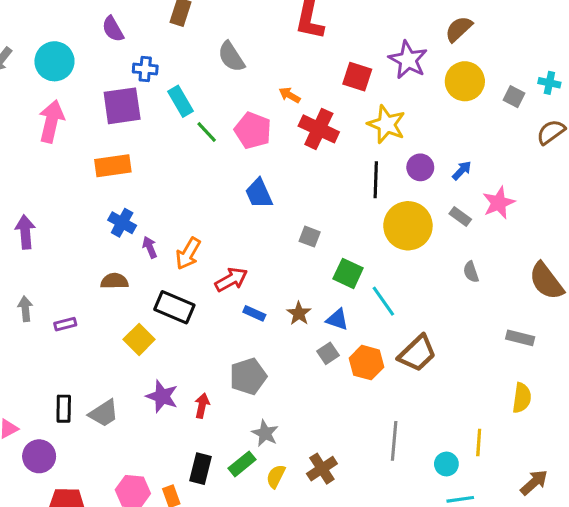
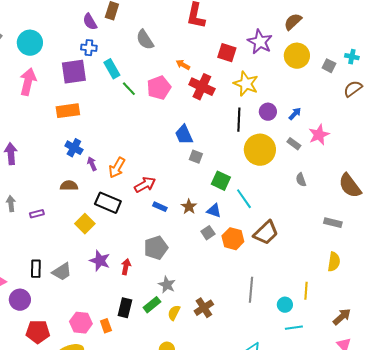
purple semicircle: (113, 29) -> (90, 22), moved
pink pentagon: (253, 130) -> (159, 88), turned 30
blue trapezoid: (259, 193) -> (184, 135), moved

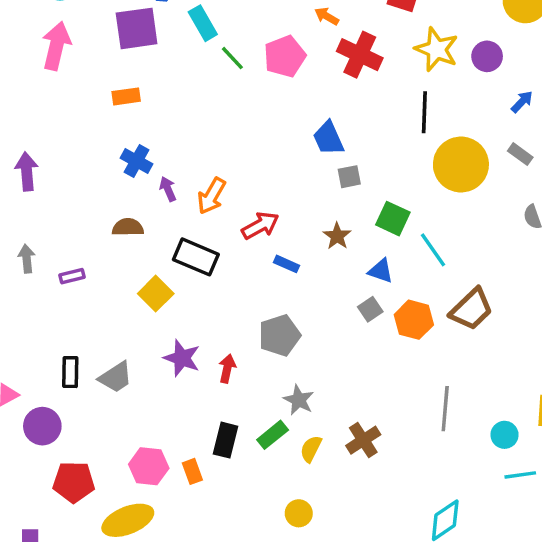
orange rectangle: (68, 111) -> (126, 96), size x0.7
purple circle: (268, 112) -> (487, 56), moved
gray square: (196, 157) -> (349, 177), turned -32
brown star: (189, 207) -> (337, 236), moved

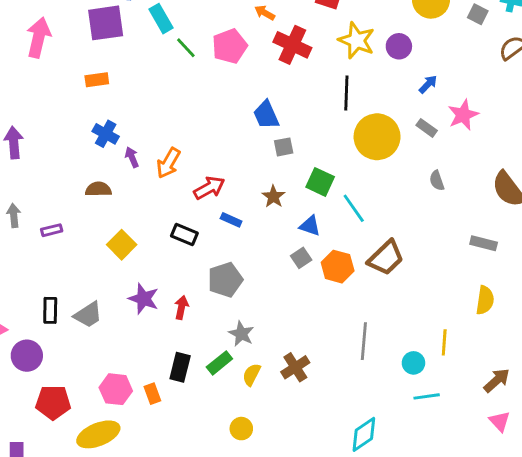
black rectangle: (196, 257) -> (184, 235), moved, size x0.7

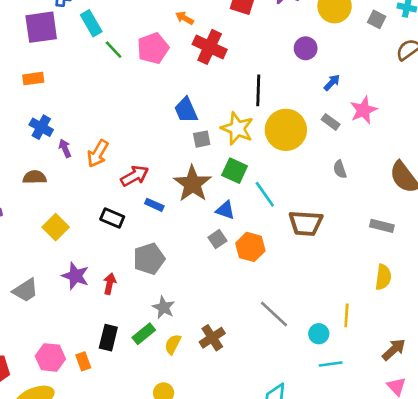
yellow star: (357, 40) -> (237, 129), moved
brown star: (273, 197) -> (192, 184), size x1.8
brown trapezoid: (386, 258) -> (306, 223), moved, turned 48
gray line: (364, 341) -> (274, 314), turned -52

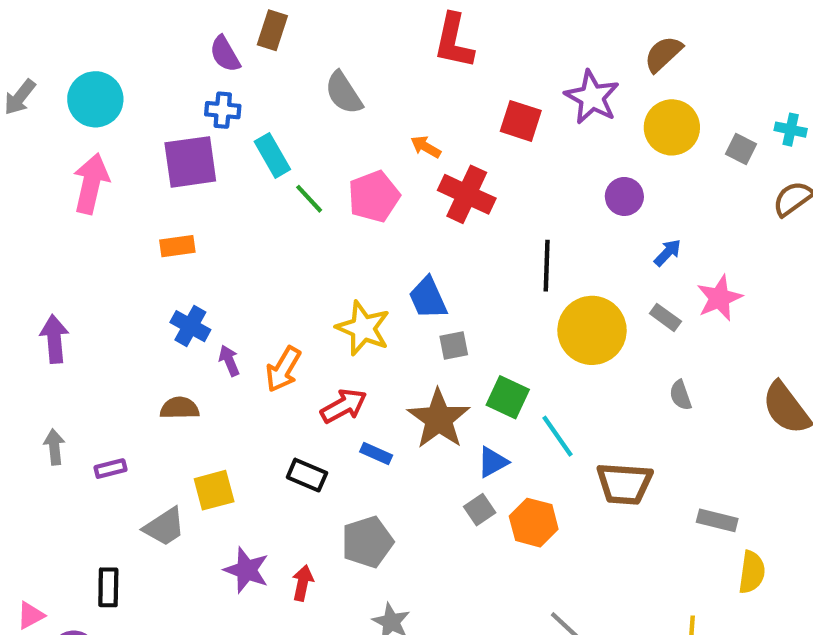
yellow star: (237, 129) -> (363, 328), moved
blue triangle: (225, 210) -> (493, 462), turned -48
gray rectangle: (382, 226) -> (717, 520), moved
yellow square: (56, 227) -> (214, 490), turned 30
gray trapezoid: (25, 290) -> (164, 527), moved

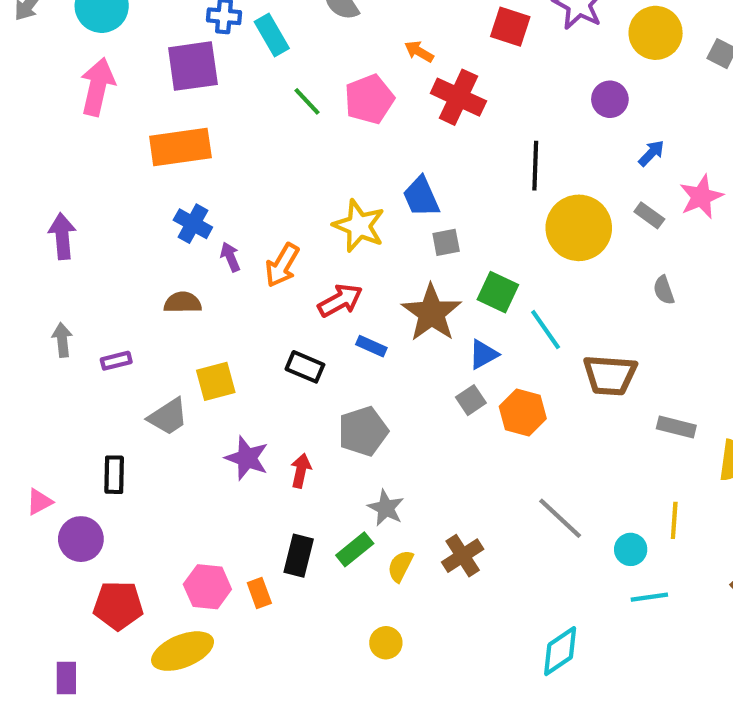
cyan rectangle: (272, 155) -> (272, 35), moved
orange rectangle: (177, 246) -> (180, 147), size x1.8
gray rectangle: (717, 520) -> (676, 427), moved

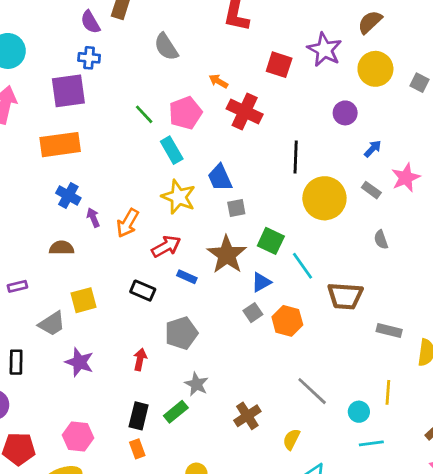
cyan rectangle: (272, 35) -> (172, 150), moved
purple star: (247, 458) -> (79, 362), moved
yellow semicircle: (400, 566) -> (291, 439), moved
orange rectangle: (259, 593) -> (137, 449), moved

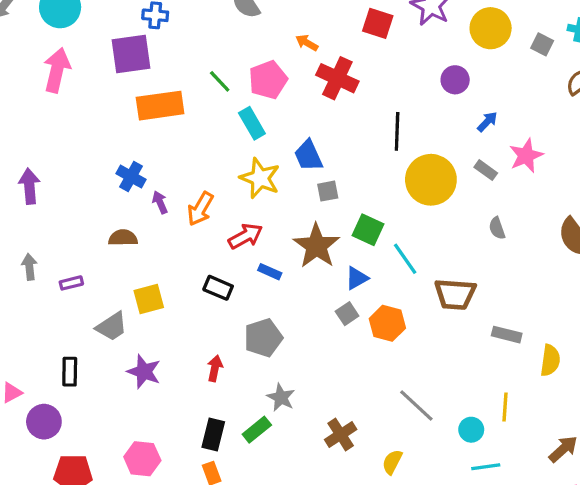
orange rectangle: (60, 145) -> (160, 106), moved

